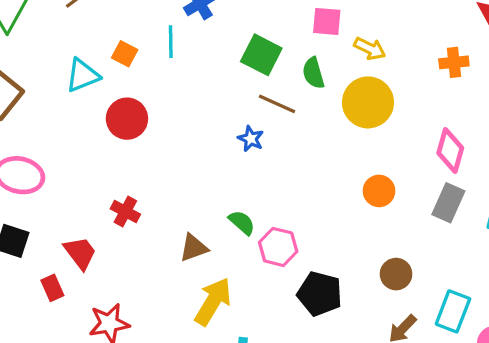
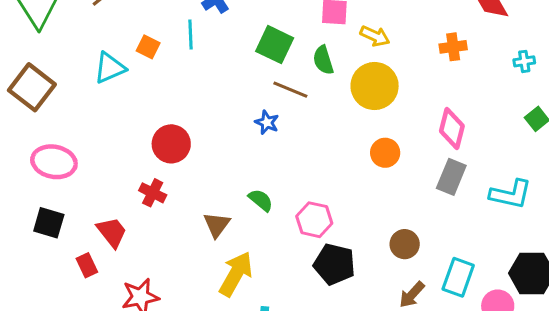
red circle: (127, 119) -> (171, 144), moved
orange circle: (379, 191) -> (385, 153), moved
pink hexagon: (278, 247) -> (314, 220), moved
brown triangle: (194, 248) -> (217, 225), turned -32

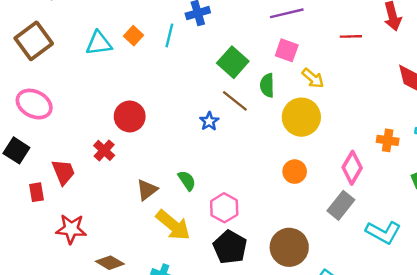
orange cross: (453, 47) -> (388, 140), moved
brown circle: (405, 244) -> (289, 247), size x1.6
yellow arrow: (236, 274) -> (173, 225), moved, turned 84

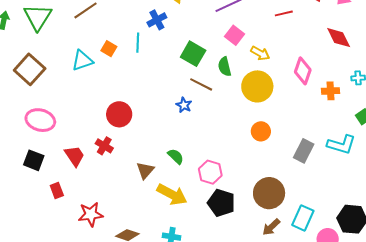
pink square: (287, 50) -> (234, 35), turned 30
pink diamond: (352, 168) -> (303, 71), moved
red trapezoid: (63, 172) -> (75, 156), moved
cyan L-shape: (383, 232) -> (341, 145), moved

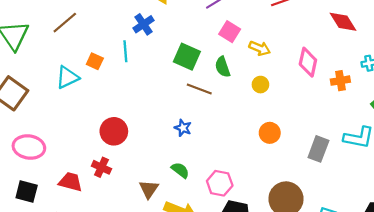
yellow circle: (257, 86) -> (260, 85), size x0.5
blue star: (184, 105) -> (183, 128), moved
red trapezoid: (75, 156) -> (70, 182), turned -35

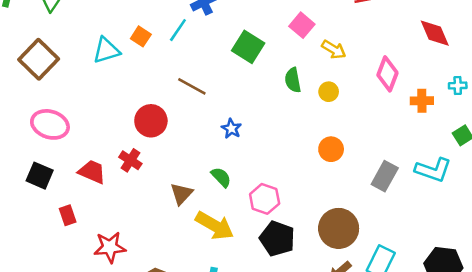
cyan line: (125, 51) -> (178, 30), turned 30
green semicircle: (223, 67) -> (293, 80), moved
brown line: (199, 89) -> (192, 86), moved

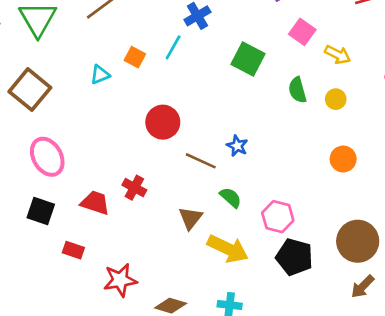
cyan triangle: (106, 50) -> (100, 75), size x0.7
brown line: (192, 86) -> (201, 161), moved
red circle: (151, 121) -> (163, 122), moved
pink ellipse: (50, 124) -> (47, 157), turned 48
red rectangle: (68, 215) -> (73, 250), turned -48

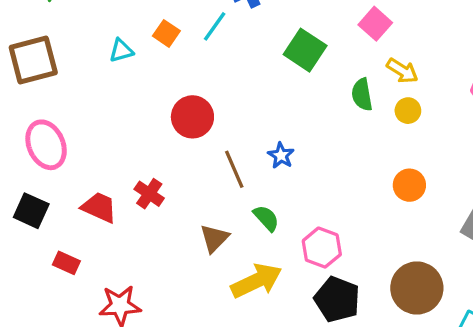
yellow arrow: (338, 55) -> (402, 71), moved
brown square: (30, 90) -> (33, 60), turned 30
brown line: (201, 161) -> (234, 169), turned 36
yellow arrow: (228, 249) -> (256, 281), turned -57

